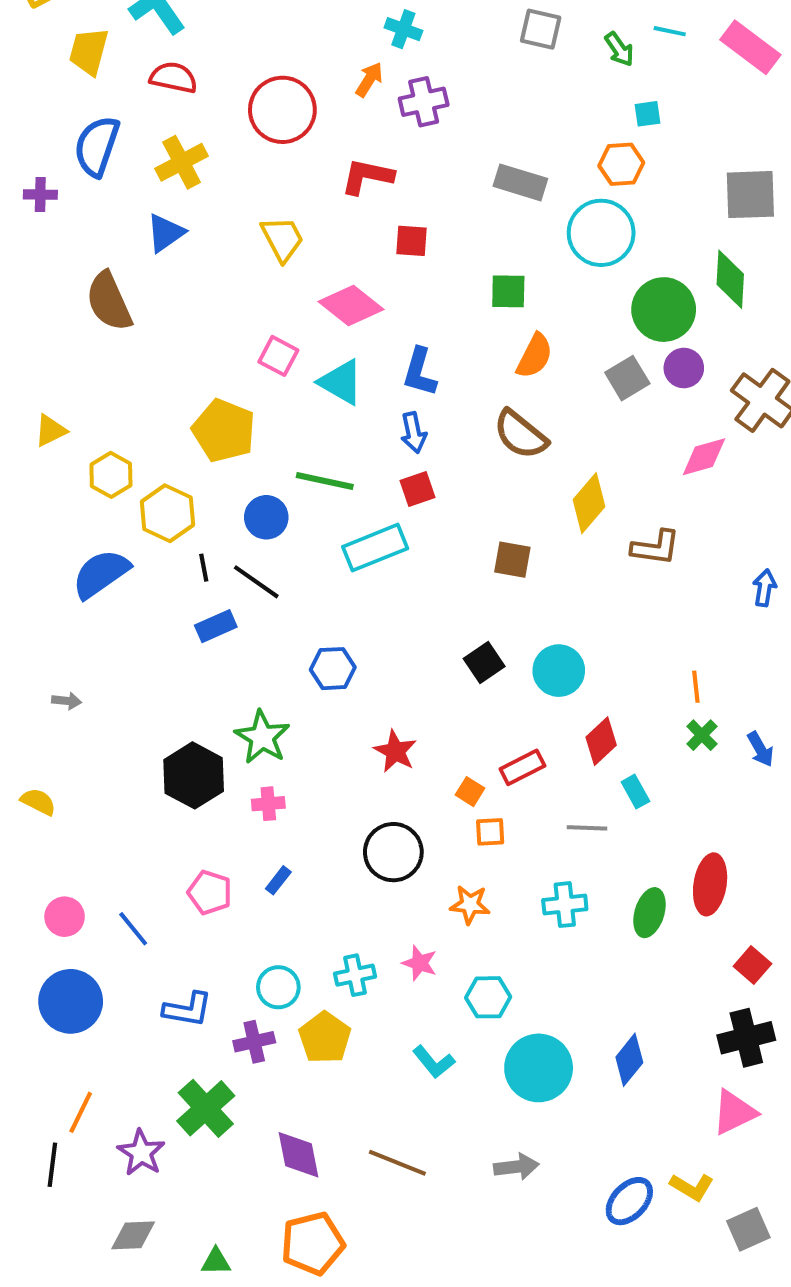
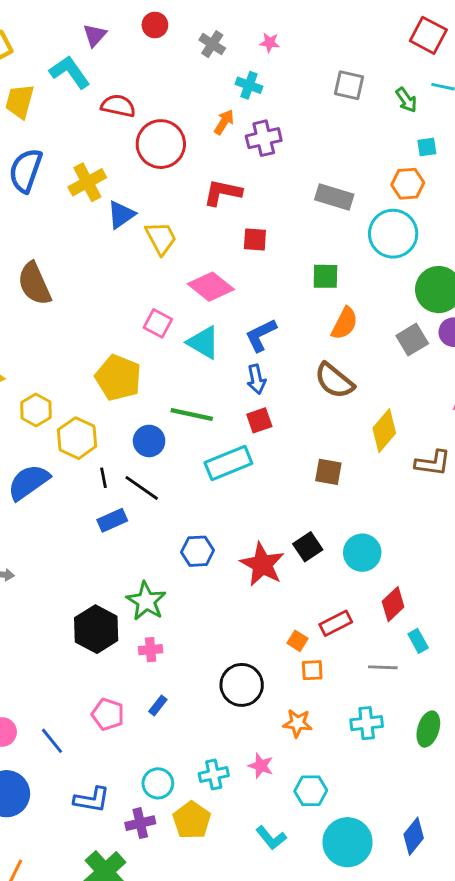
red semicircle: (173, 78) -> (118, 106), moved
blue triangle: (165, 233) -> (121, 215), moved
blue L-shape: (420, 372) -> (261, 335), turned 48
red star: (395, 751) -> (262, 564), moved, size x1.4

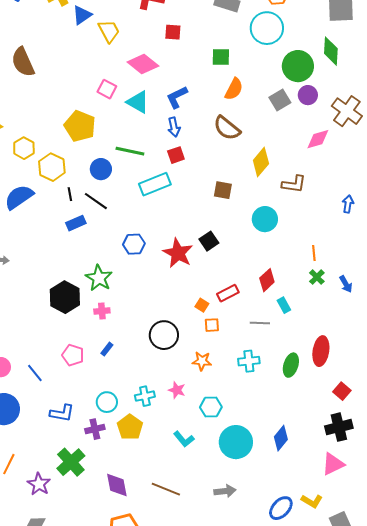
cyan circle: (362, 553) -> (265, 219), moved

